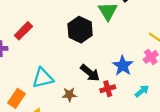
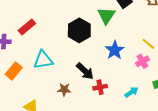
blue star: (123, 66) -> (115, 50), moved
cyan triangle: (43, 78) -> (43, 60), moved
orange rectangle: (16, 98) -> (14, 71), moved

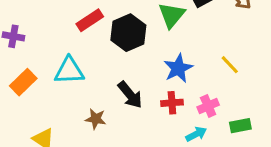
red rectangle: (27, 27) -> (90, 20), moved
pink cross: (142, 61) -> (208, 106), moved
red cross: (100, 87) -> (172, 103), moved

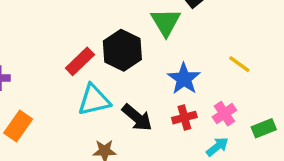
red rectangle: (90, 20) -> (80, 61), moved
cyan triangle: (69, 71) -> (94, 100), moved

